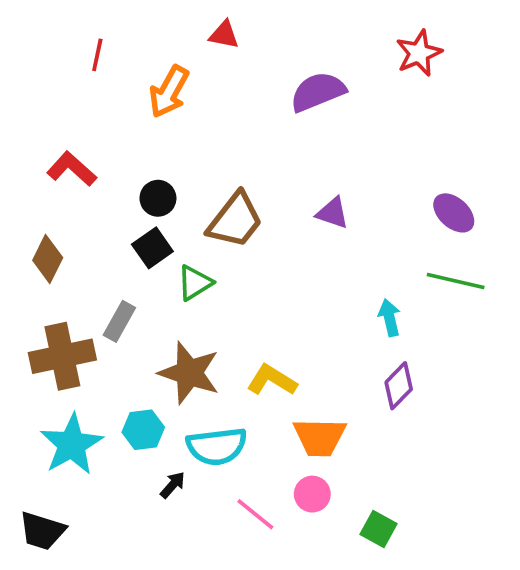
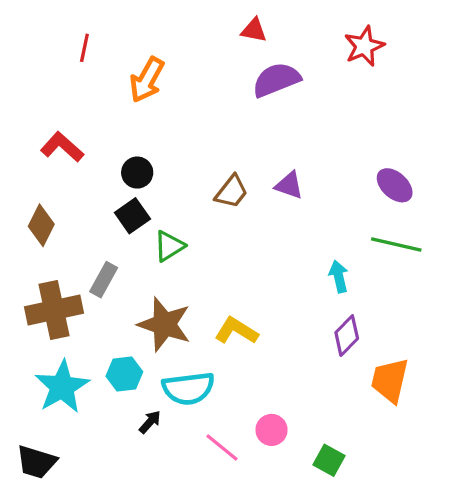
red triangle: (224, 35) -> (254, 30), moved
brown trapezoid: (235, 220) -> (232, 192), moved, size x0.7
orange trapezoid: (320, 437) -> (390, 380), moved, turned 102

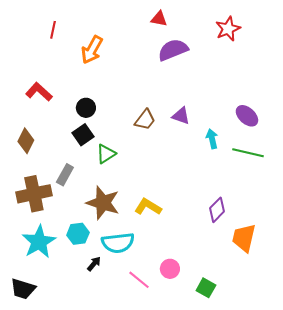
cyan arrow: (339, 276) -> (212, 139), moved

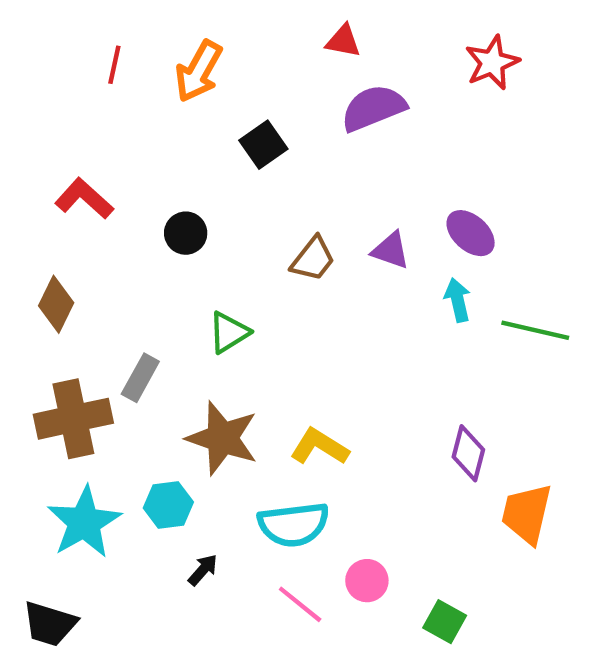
orange arrow: (92, 50) -> (199, 71), moved
purple ellipse: (247, 116) -> (471, 233), moved
black square: (83, 135) -> (263, 145), moved
purple diamond: (217, 210) -> (468, 453), turned -30
cyan semicircle: (118, 243) -> (294, 524), moved

